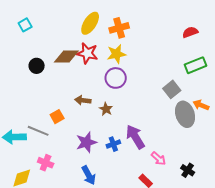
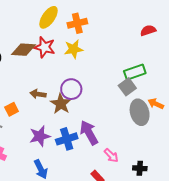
green rectangle: (196, 65) -> (135, 72), moved
purple circle: (116, 78) -> (71, 89), moved
brown star: (106, 109) -> (61, 104), size x1.5
blue cross: (113, 144) -> (67, 139), size x1.5
black cross: (188, 170) -> (140, 168), turned -32

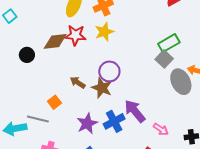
brown arrow: (38, 94) -> (78, 82), turned 35

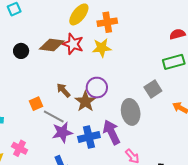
green rectangle: (169, 43) -> (174, 62), moved
gray ellipse: (181, 82) -> (131, 112), moved
gray line: (38, 119) -> (54, 116), moved

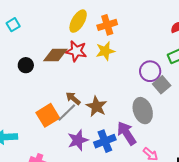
purple circle: (97, 88) -> (150, 71), moved
orange square: (36, 104) -> (48, 115), size x1.6
gray line: (54, 116) -> (67, 113), moved, turned -65

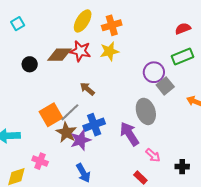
brown arrow: (73, 98) -> (87, 89), moved
brown star: (96, 106) -> (66, 132), moved
blue cross: (105, 141) -> (94, 125), moved

